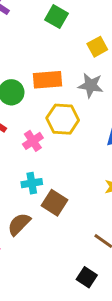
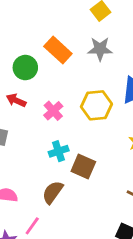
orange rectangle: (48, 80) -> (58, 50), turned 56
yellow hexagon: (63, 119) -> (96, 105), moved

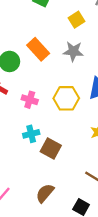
pink cross: (53, 111) -> (30, 100), turned -35
brown semicircle: (53, 192) -> (45, 193), moved

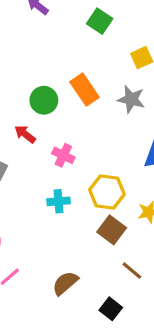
yellow hexagon: (66, 98) -> (107, 192), moved
brown square: (51, 149) -> (112, 230), moved

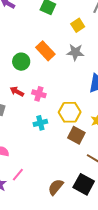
red arrow: (25, 134) -> (17, 92), moved
brown semicircle: (65, 283) -> (56, 187), moved
black square: (111, 309) -> (84, 184), size x1.5

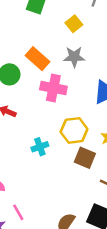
pink cross: (39, 94) -> (53, 88), moved, size x1.5
pink line: (18, 175) -> (18, 212), turned -64

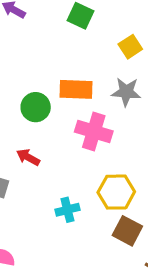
orange rectangle: (38, 59) -> (76, 89), turned -45

